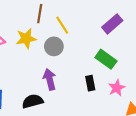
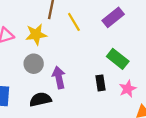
purple rectangle: (112, 24) -> (113, 17), moved
gray circle: (54, 46) -> (34, 64), moved

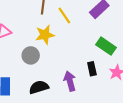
yellow star: (36, 34) -> (45, 35), moved
purple arrow: (59, 78) -> (70, 81), moved

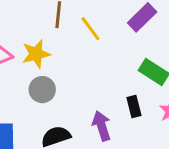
yellow star: (45, 35) -> (36, 54), moved

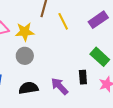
purple arrow: (102, 126) -> (60, 86), turned -36

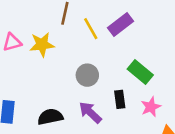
purple rectangle: (98, 20) -> (120, 24), moved
gray circle: (25, 56) -> (87, 75), moved

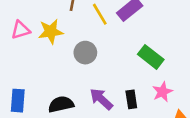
gray circle: (87, 75) -> (85, 53), moved
black rectangle: (120, 99) -> (131, 99), moved

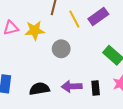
purple arrow: (101, 99) -> (72, 86), turned -48

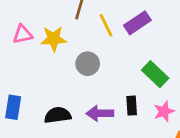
black rectangle: (96, 88) -> (132, 106), moved

